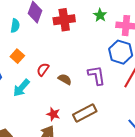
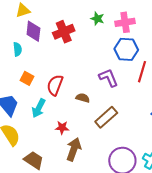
red semicircle: (43, 69) -> (55, 85), size x1.5
brown semicircle: (65, 79) -> (83, 98), moved
red star: (53, 114) -> (62, 128), moved

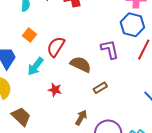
brown semicircle: (83, 98) -> (81, 64), size x1.5
brown rectangle: (106, 117) -> (100, 88), size x0.6
brown arrow: (74, 149) -> (81, 118), moved, size x0.7

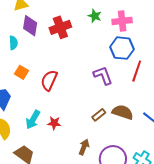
brown semicircle: (81, 64) -> (123, 112), moved
cyan arrow: (35, 66) -> (33, 120), moved

